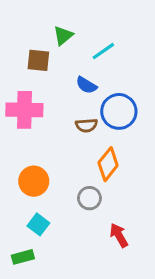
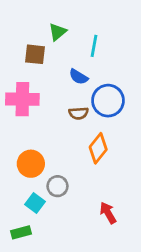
cyan line: (103, 51) -> (94, 46), turned -45
gray circle: (89, 198) -> (57, 186), moved

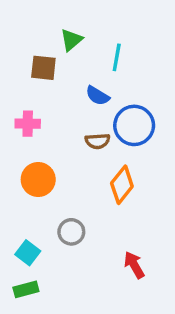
pink cross: (22, 99) -> (28, 124), size x0.6
orange circle: (31, 164) -> (38, 179), moved
cyan square: (35, 203) -> (28, 253), moved

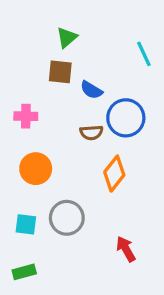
cyan line: (117, 57) -> (144, 54), moved, turned -35
brown square: (43, 68) -> (60, 72), moved
gray circle: (71, 232) -> (67, 218), size x1.4
cyan square: (28, 253) -> (26, 224), moved, turned -30

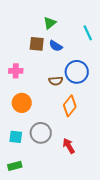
green triangle: (67, 38) -> (50, 23), moved
blue semicircle: (91, 90) -> (56, 46), moved
red arrow: (126, 249) -> (69, 146), moved

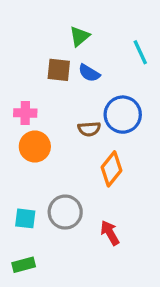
orange circle: (22, 103) -> (35, 147), moved

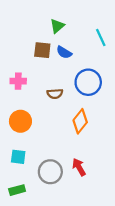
brown semicircle: (89, 129) -> (55, 94), moved
orange circle: (35, 147) -> (20, 121), moved
gray circle: (65, 212) -> (50, 172), moved

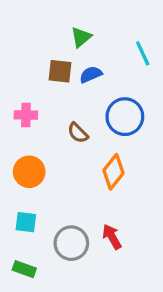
blue semicircle: (64, 52) -> (91, 74), turned 126
brown semicircle: (55, 94) -> (78, 133), turned 49
green rectangle: (17, 190) -> (24, 269), turned 35

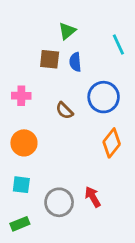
blue semicircle: (91, 74) -> (75, 62), turned -72
orange diamond: (114, 172) -> (112, 143), moved
green rectangle: (24, 269) -> (20, 224), turned -42

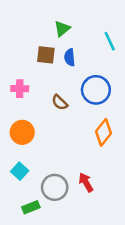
cyan square: (21, 185) -> (20, 171), turned 35
green rectangle: (20, 224) -> (31, 207), moved

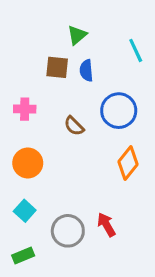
green rectangle: (31, 207) -> (23, 255), moved

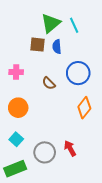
green triangle: (77, 35) -> (51, 23), size x1.5
cyan line: (136, 50) -> (74, 25), moved
green rectangle: (23, 255) -> (15, 169), size x1.5

